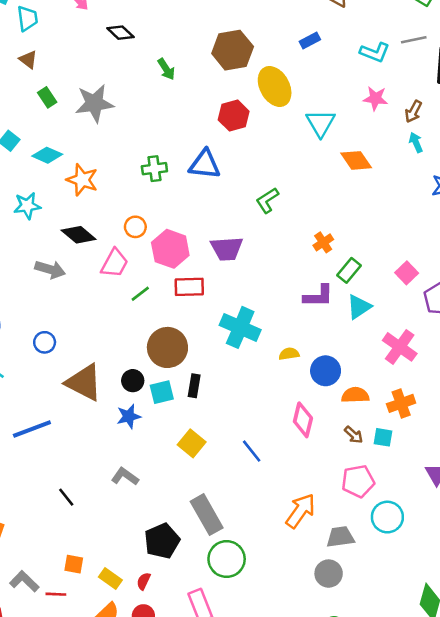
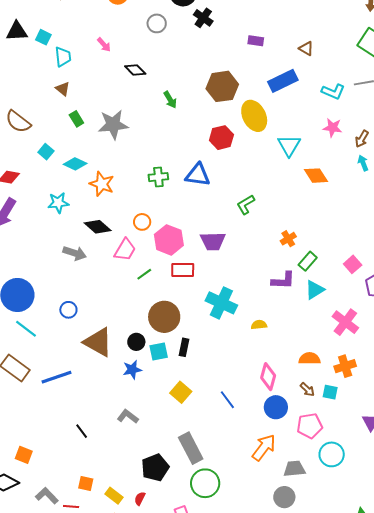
blue rectangle: (310, 41) -> (283, 81), size x1.8
blue circle: (326, 371) -> (276, 407), moved

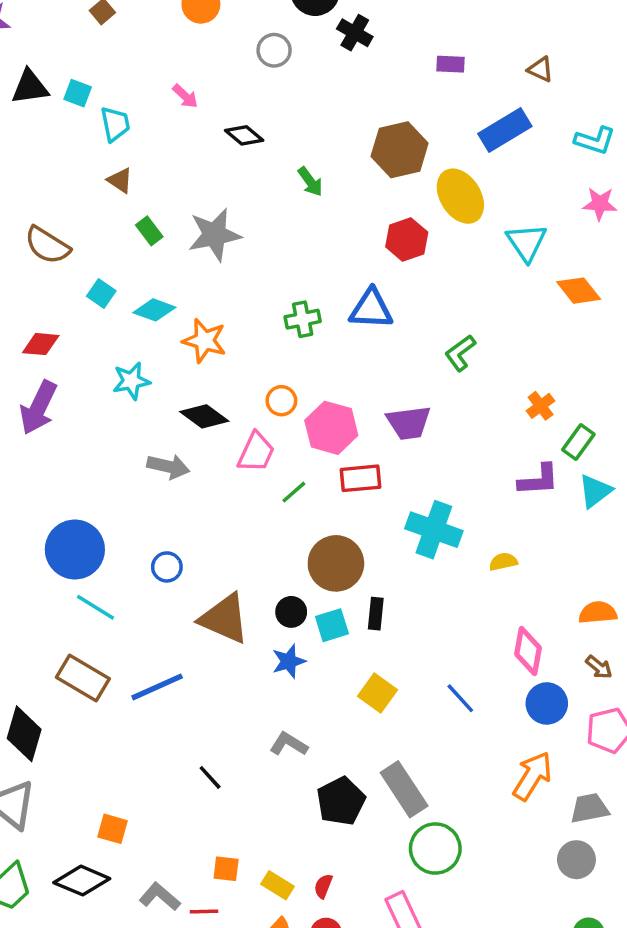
black pentagon: (155, 468) -> (341, 801), moved

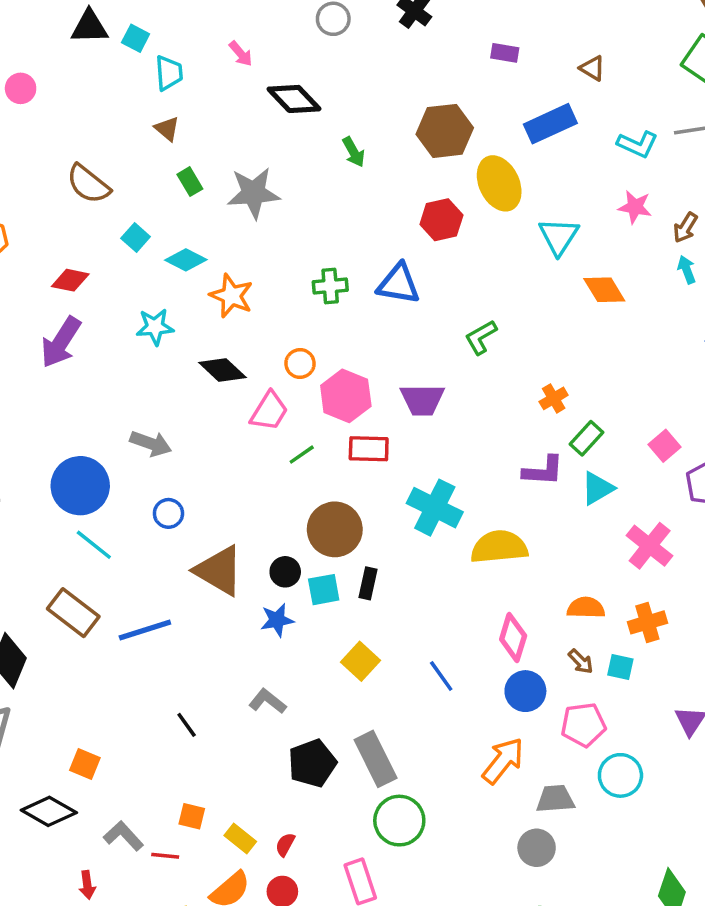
black diamond: (244, 135) -> (294, 99), size x1.4
gray arrow: (168, 466) -> (151, 444), moved
yellow semicircle: (503, 562) -> (499, 547), size x2.0

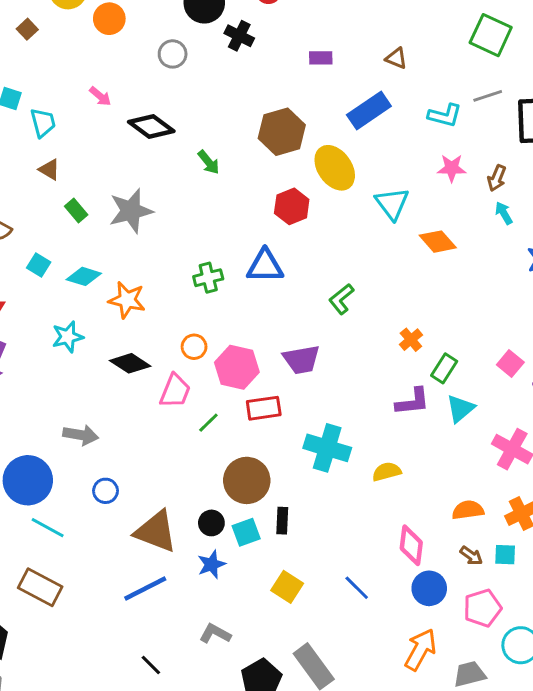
yellow semicircle: (499, 547) -> (387, 472), size x0.6
blue line: (145, 630) -> (145, 588), moved

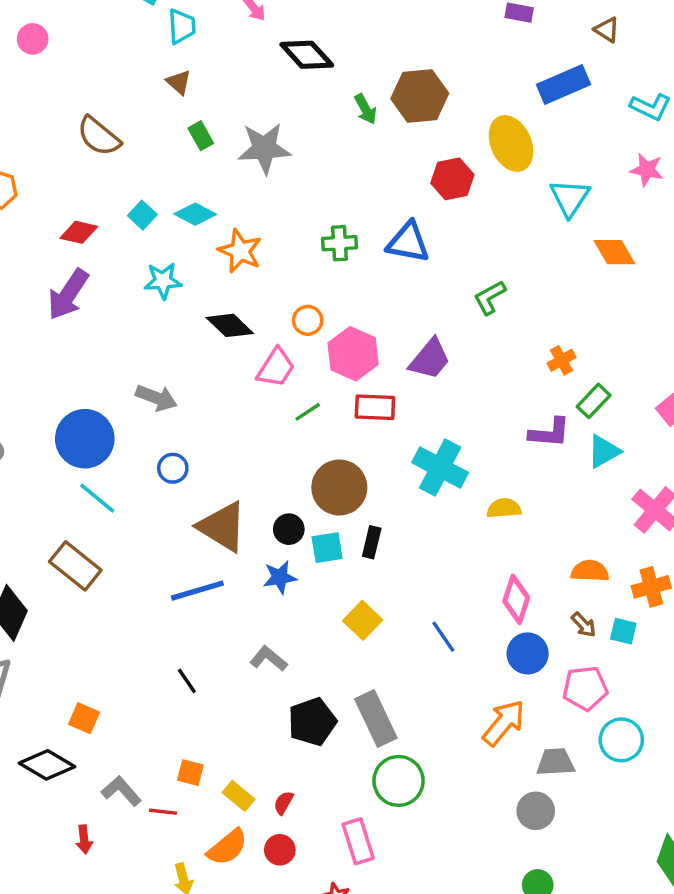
brown hexagon: (282, 132) -> (420, 96), moved
cyan square: (39, 265) -> (142, 215), moved
purple trapezoid: (301, 360) -> (430, 359), turned -51

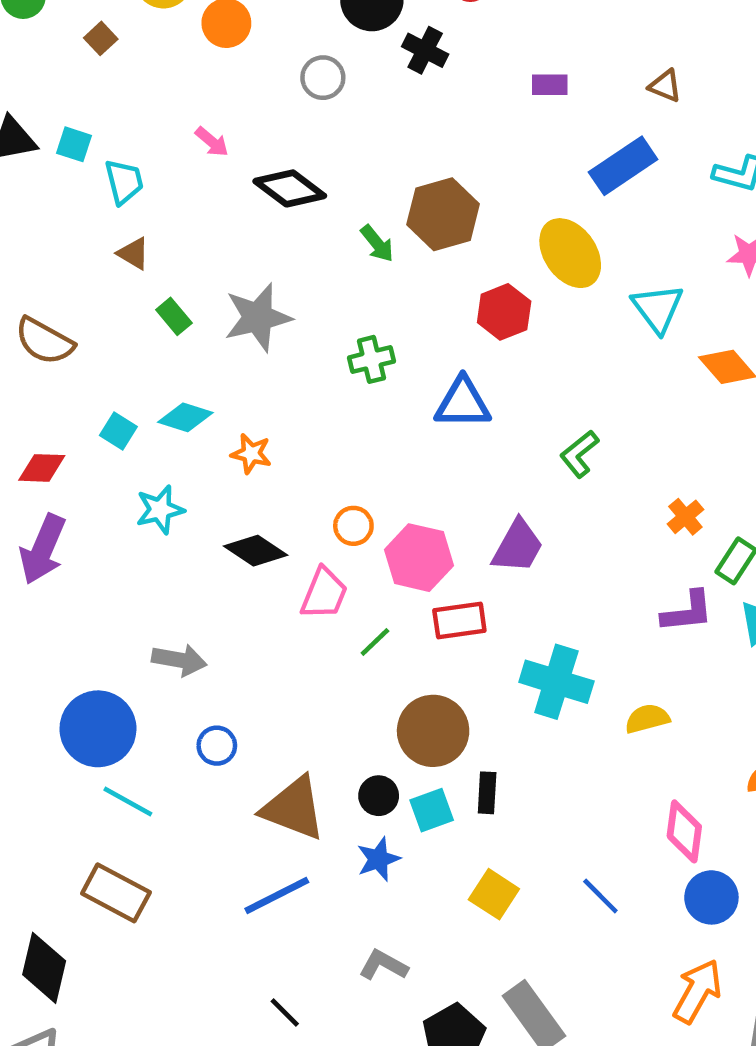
green cross: (339, 243) -> (372, 359), moved
orange star: (240, 251) -> (251, 454), size x0.7

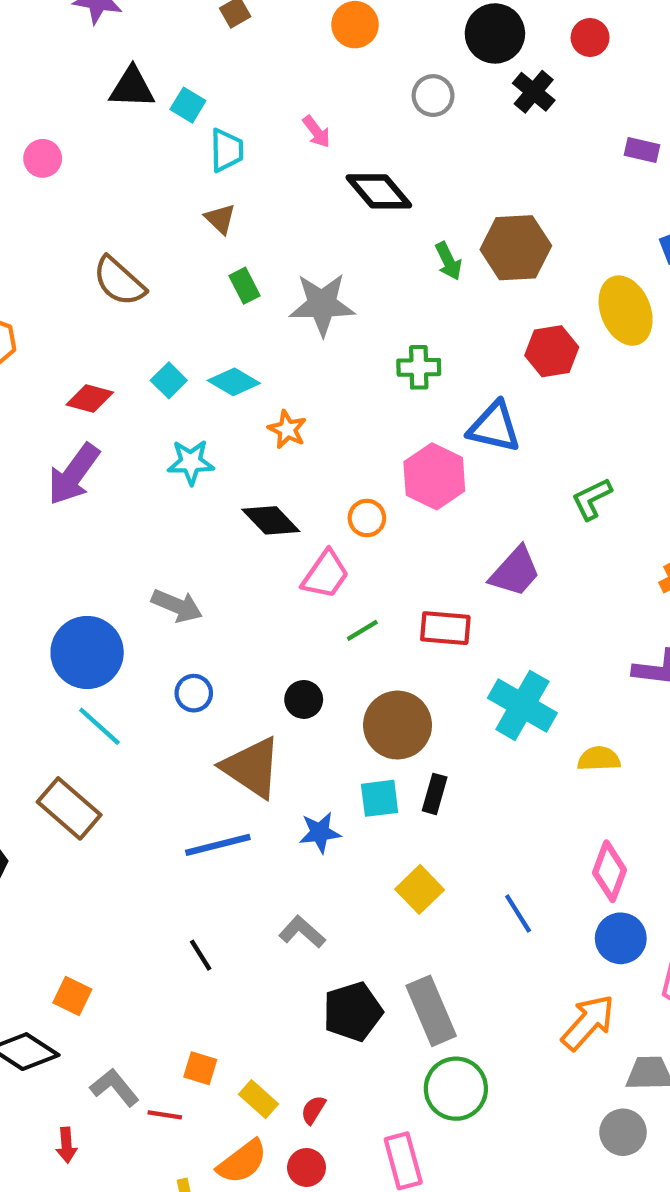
pink hexagon: (419, 558) -> (434, 476), moved
black circle: (379, 796) -> (304, 699), moved

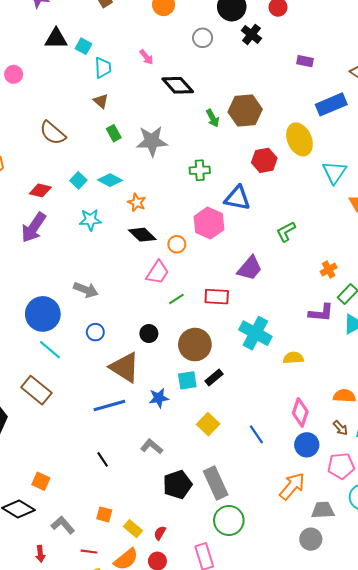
black diamond: (271, 520) -> (142, 235), moved
black rectangle: (435, 794) -> (214, 377), turned 36
red line: (165, 1115) -> (89, 552), moved

